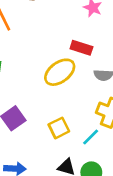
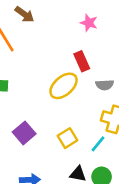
red rectangle: (81, 48) -> (82, 61), turned 54

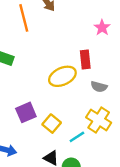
purple square: (24, 133) -> (26, 112), moved
yellow square: (67, 138) -> (52, 124), turned -36

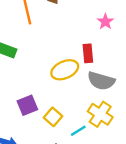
gray semicircle: (99, 87) -> (101, 81), size x1.6

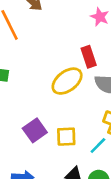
yellow square: (53, 117) -> (66, 137), turned -30

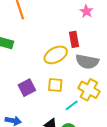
yellow square: (66, 137) -> (55, 85), moved

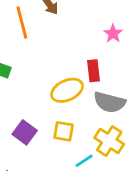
purple square: (27, 88) -> (25, 132), turned -30

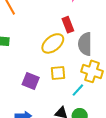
gray semicircle: (110, 102) -> (85, 44), turned 90

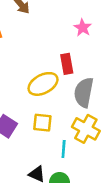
cyan line: (78, 90) -> (64, 149), turned -48

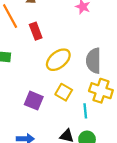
red rectangle: (67, 64) -> (36, 31), moved
yellow square: (42, 123) -> (64, 92), turned 35

